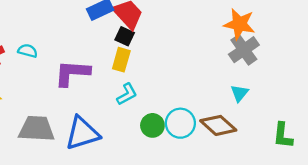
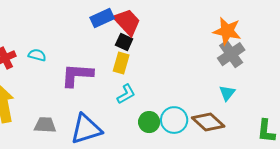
gray trapezoid: (37, 129) -> (45, 125), size x0.7

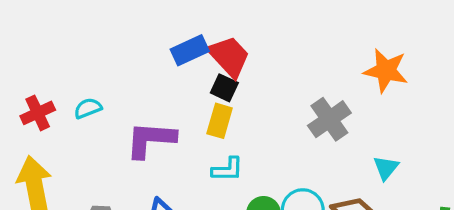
gray cross: (231, 54) -> (329, 119), moved
cyan semicircle: (37, 55) -> (88, 108), turned -36
cyan L-shape: (126, 94) -> (227, 169), turned 30

